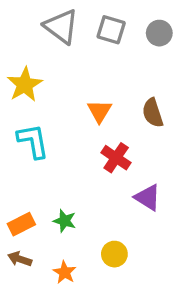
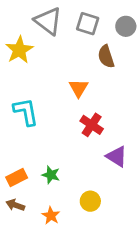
yellow star: (25, 85) -> (19, 50), moved
brown semicircle: (153, 113) -> (106, 57), moved

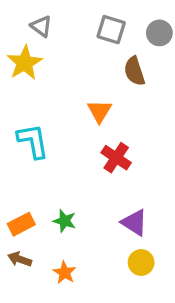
gray triangle: (48, 21) -> (41, 26), moved, size x0.6
purple triangle: (117, 156) -> (134, 223), moved
yellow circle: (90, 201) -> (141, 262), moved

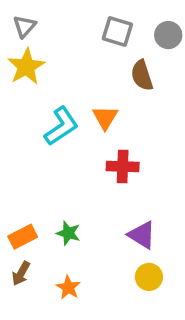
gray triangle: (41, 26) -> (24, 26), moved, turned 35
cyan L-shape: (33, 141) -> (61, 126), moved, turned 66
red cross: (116, 158) -> (123, 167), turned -32
brown arrow: (20, 259) -> (21, 273), turned -80

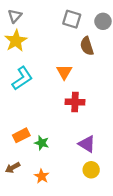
cyan L-shape: (61, 126) -> (22, 78), moved
orange rectangle: (23, 237) -> (21, 135), moved
brown arrow: (21, 273) -> (13, 168), turned 32

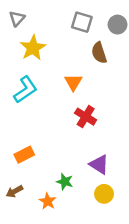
yellow star: (16, 41) -> (33, 48), moved
red cross: (75, 102) -> (86, 117), turned 30
green star: (42, 143) -> (65, 182), moved

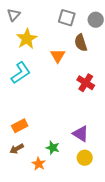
orange triangle: (73, 82) -> (58, 56), moved
red cross: (86, 117) -> (86, 83), moved
brown arrow: (14, 191) -> (17, 149), moved

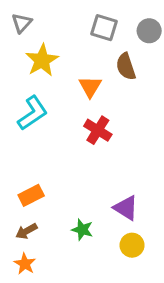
red cross: (86, 83) -> (98, 130), moved
orange star: (39, 164) -> (25, 264), moved

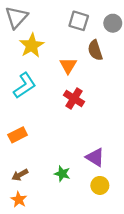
gray triangle: (22, 23) -> (16, 17), size x1.5
orange rectangle: (31, 195) -> (18, 135), moved

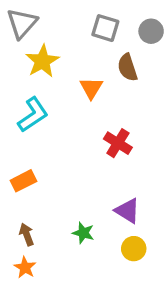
red cross: (74, 98) -> (118, 143), moved
brown arrow: (20, 175) -> (27, 234), turned 98

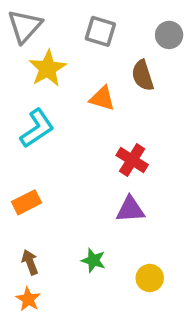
gray square: (105, 28) -> (100, 31), moved
orange triangle: (91, 88) -> (102, 98), turned -45
purple triangle: (127, 211) -> (130, 209), moved, turned -36

